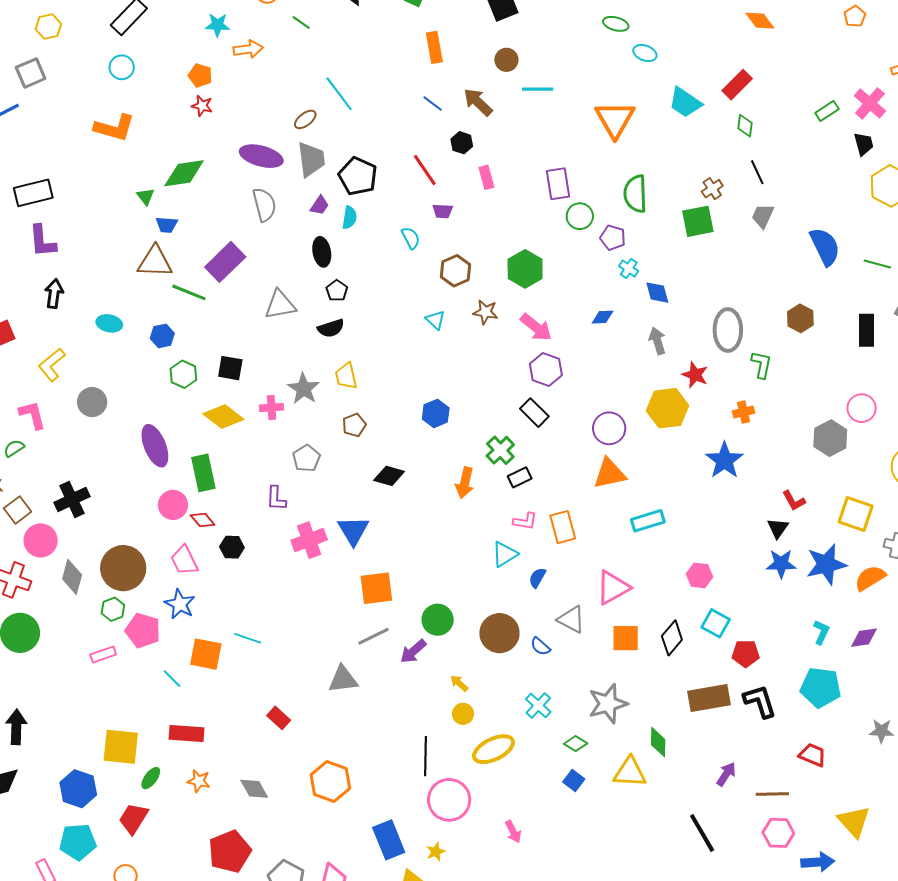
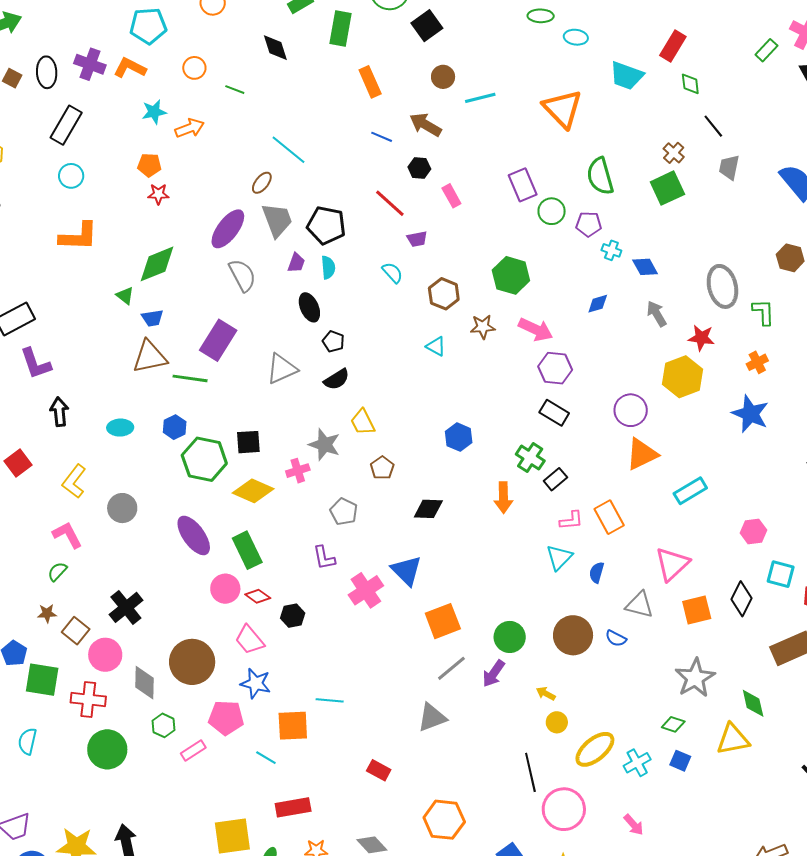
purple ellipse: (261, 156) -> (228, 229), turned -54
green hexagon: (183, 374) -> (204, 459), size x1.6
green hexagon: (113, 609) -> (164, 725), moved
cyan cross: (538, 705) -> (637, 763), moved, turned 32

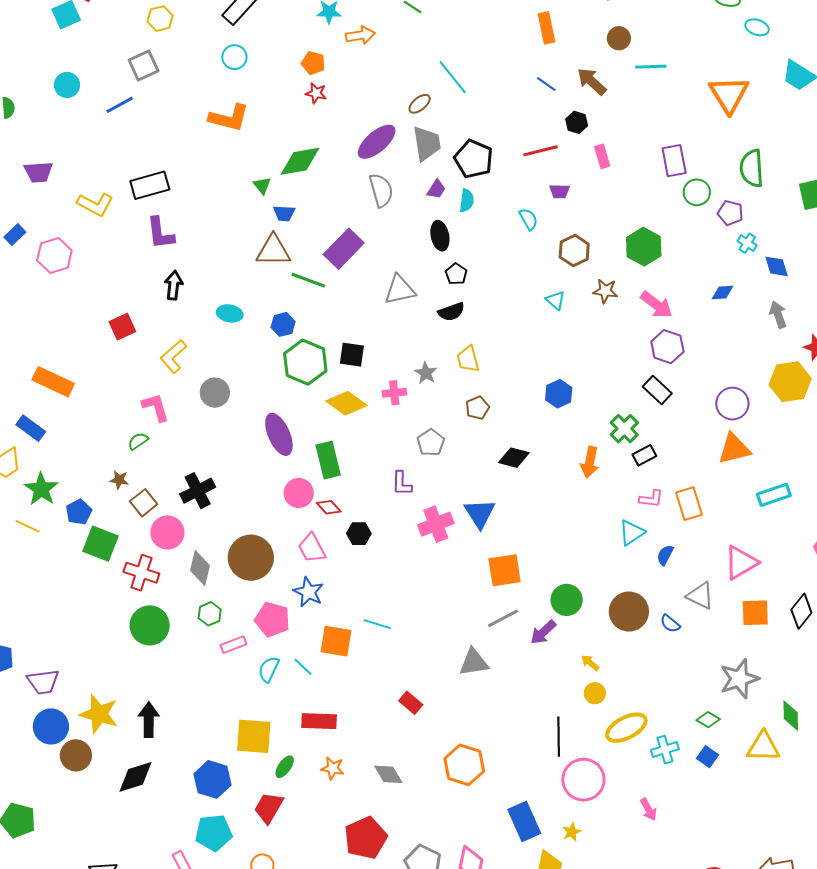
red line: (390, 203) -> (540, 151), turned -68
gray star: (324, 445) -> (426, 373), size x0.7
cyan semicircle: (27, 741) -> (269, 669), moved

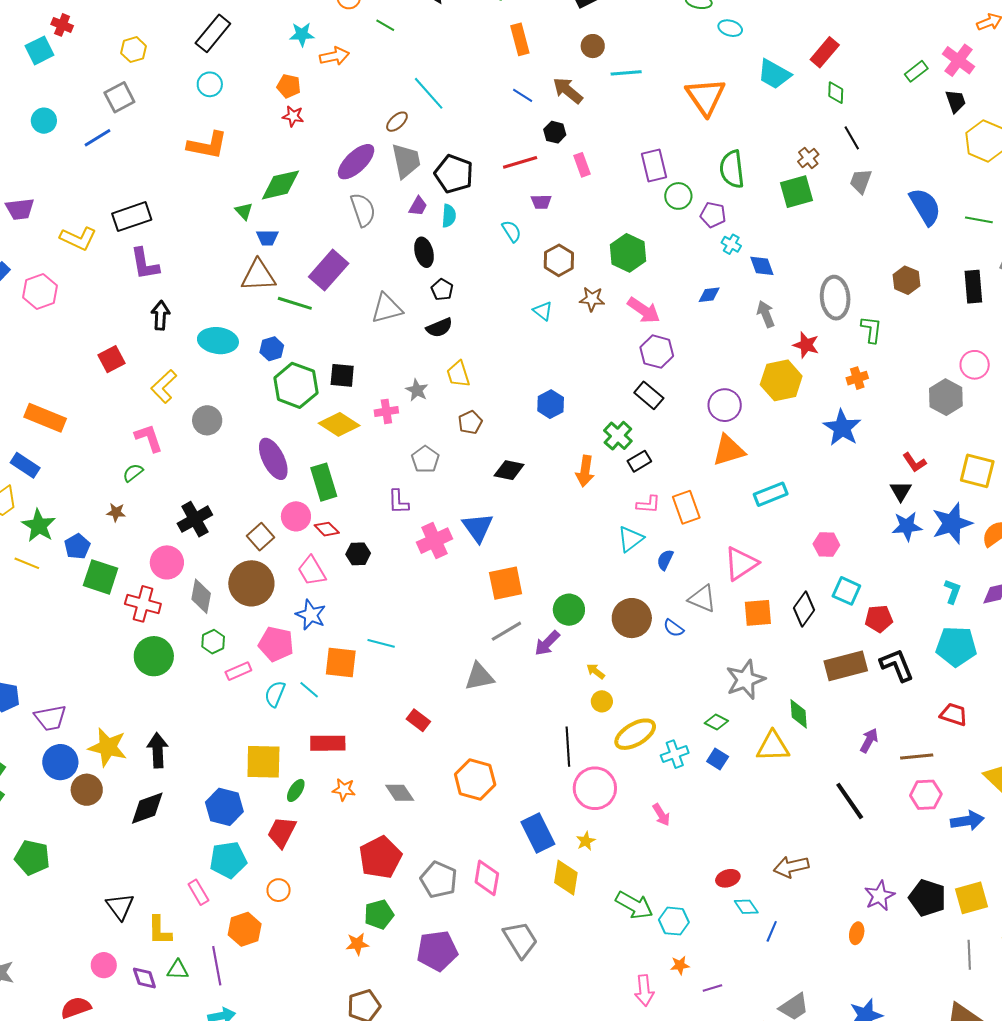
cyan ellipse: (230, 313) -> (218, 341), size x1.5
brown square: (144, 503) -> (261, 537), moved

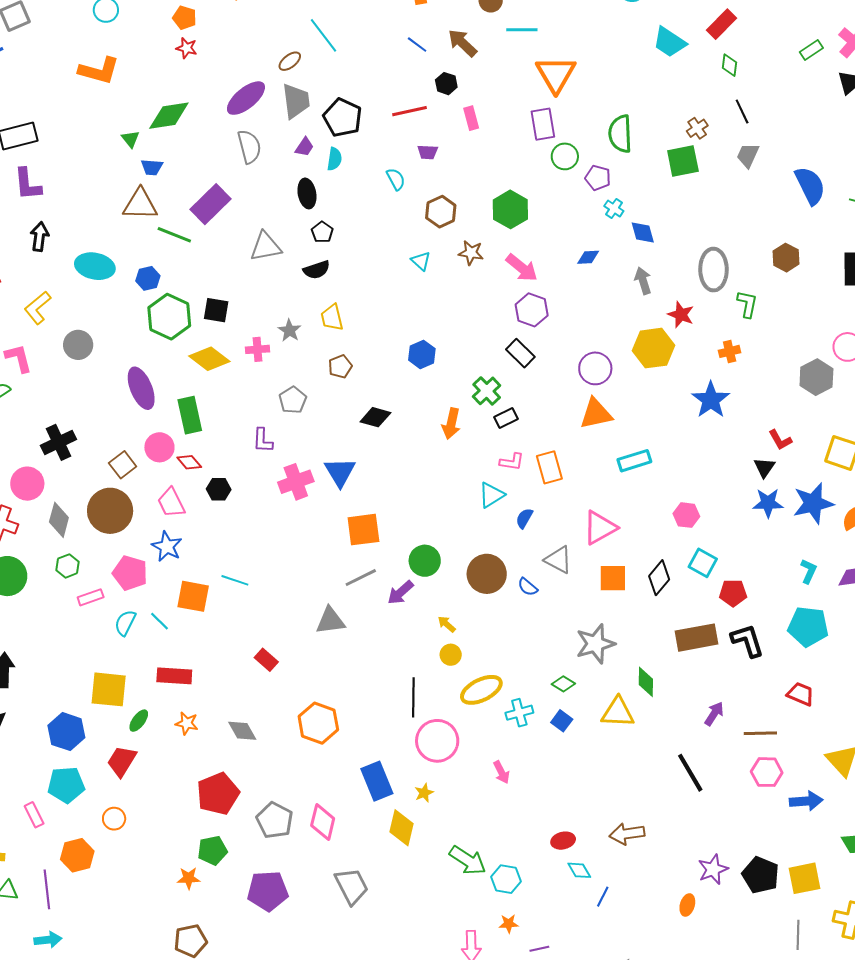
orange triangle: (706, 97) -> (556, 74), moved

